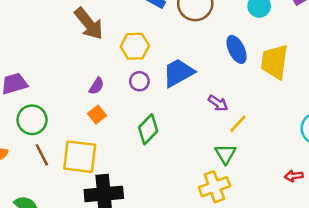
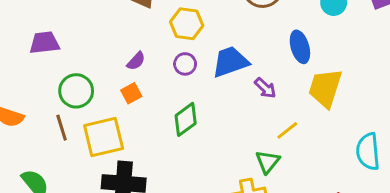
yellow trapezoid: (275, 62) -> (325, 88), moved
purple arrow: (218, 103) -> (265, 88), moved
green circle: (32, 120) -> (76, 91), moved
yellow square: (80, 157) -> (104, 137), turned -30

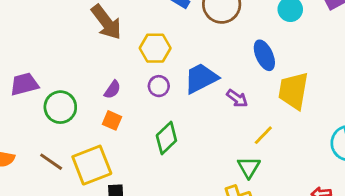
green circle: (76, 91) -> (60, 107), moved
orange square: (131, 93) -> (112, 120), turned -30
brown line: (62, 128) -> (51, 162), turned -30

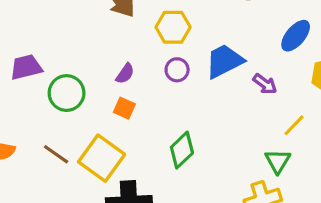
blue ellipse: (264, 55) -> (296, 36), turned 64
green diamond: (166, 138) -> (182, 150), moved
yellow square: (92, 165) -> (102, 158), turned -33

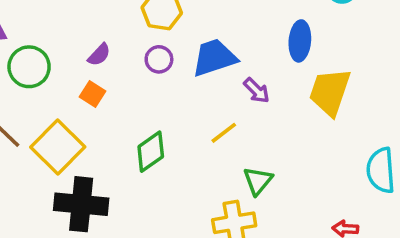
blue ellipse: (296, 36) -> (300, 41), turned -44
yellow line: (294, 125) -> (224, 133), moved

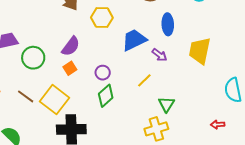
blue ellipse: (300, 41) -> (168, 24), moved
purple semicircle: (99, 55) -> (71, 46), size x1.5
purple circle: (159, 59) -> (103, 73), moved
orange square: (92, 94) -> (70, 68), turned 32

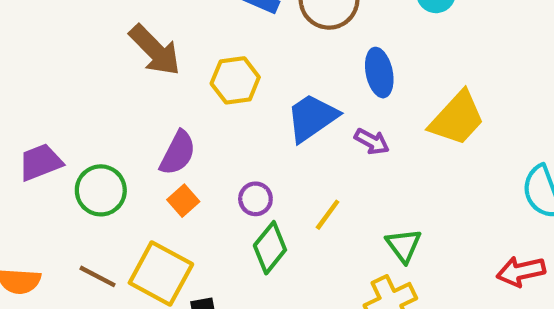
yellow trapezoid: (200, 51) -> (457, 118), turned -140
yellow line: (144, 80) -> (328, 215), moved
red arrow: (218, 124) -> (521, 271), size x1.5

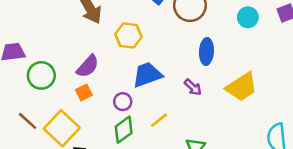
blue trapezoid: (312, 118) -> (147, 75), moved

